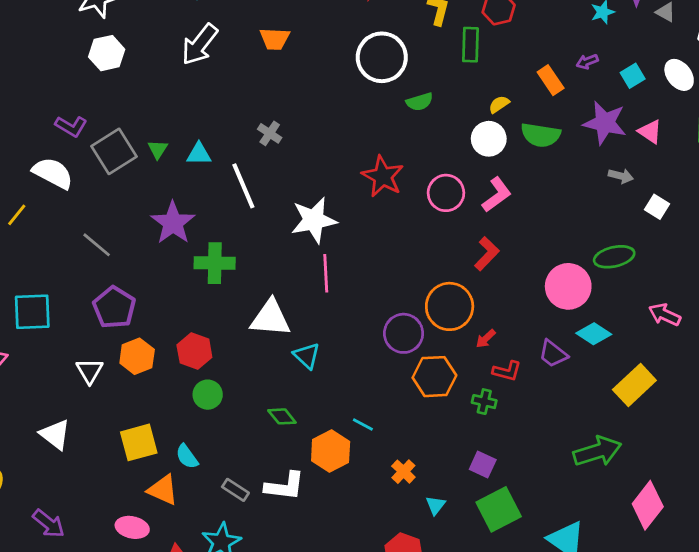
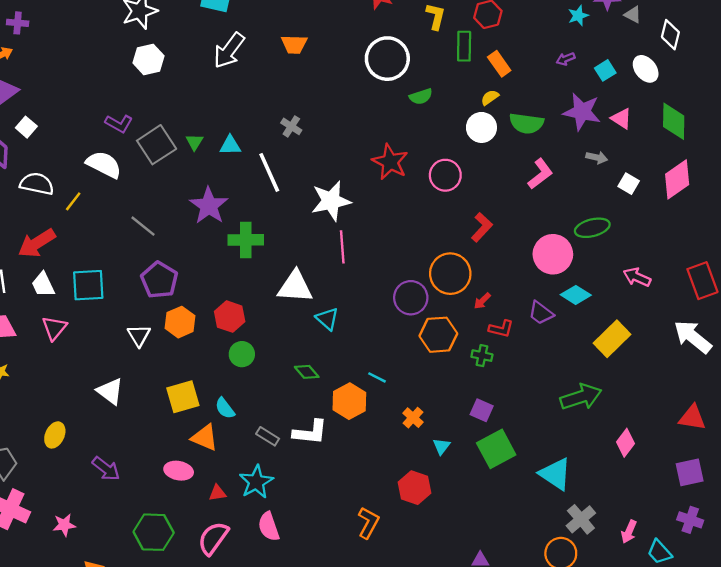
orange rectangle: (551, 80) -> (499, 64), moved
pink L-shape: (497, 195) -> (540, 174), moved
pink diamond: (648, 505) -> (625, 443), size x0.7

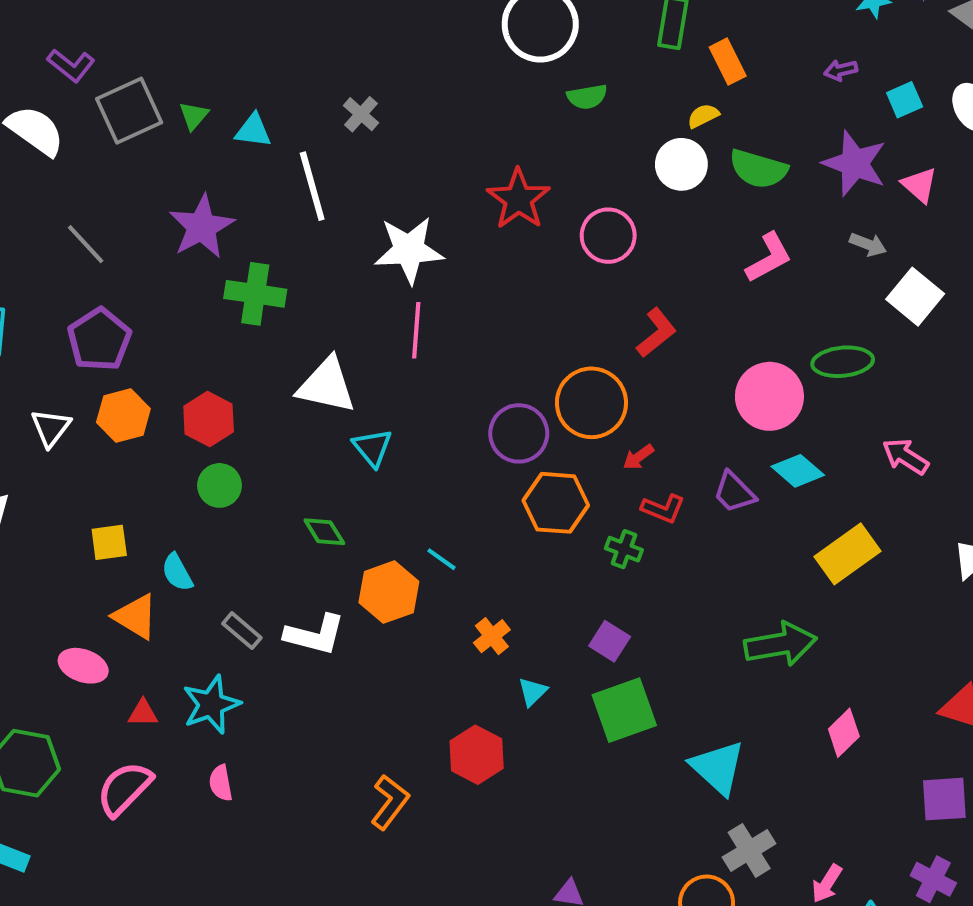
white square: (629, 184) -> (915, 297), size x1.5
yellow square: (183, 397) -> (109, 542), size x0.7
pink semicircle: (269, 527) -> (221, 783), size x0.7

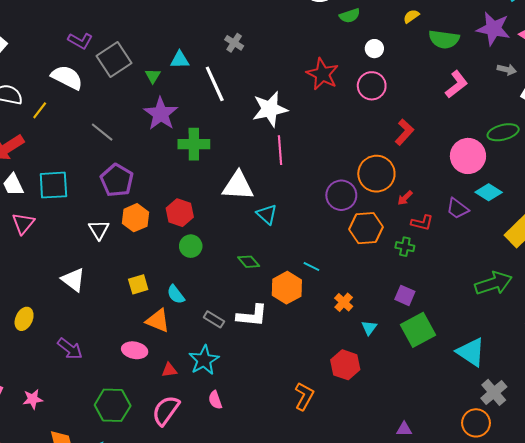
green triangle: (194, 116) -> (153, 76), moved
white circle: (681, 164) -> (374, 49), moved, size x0.7

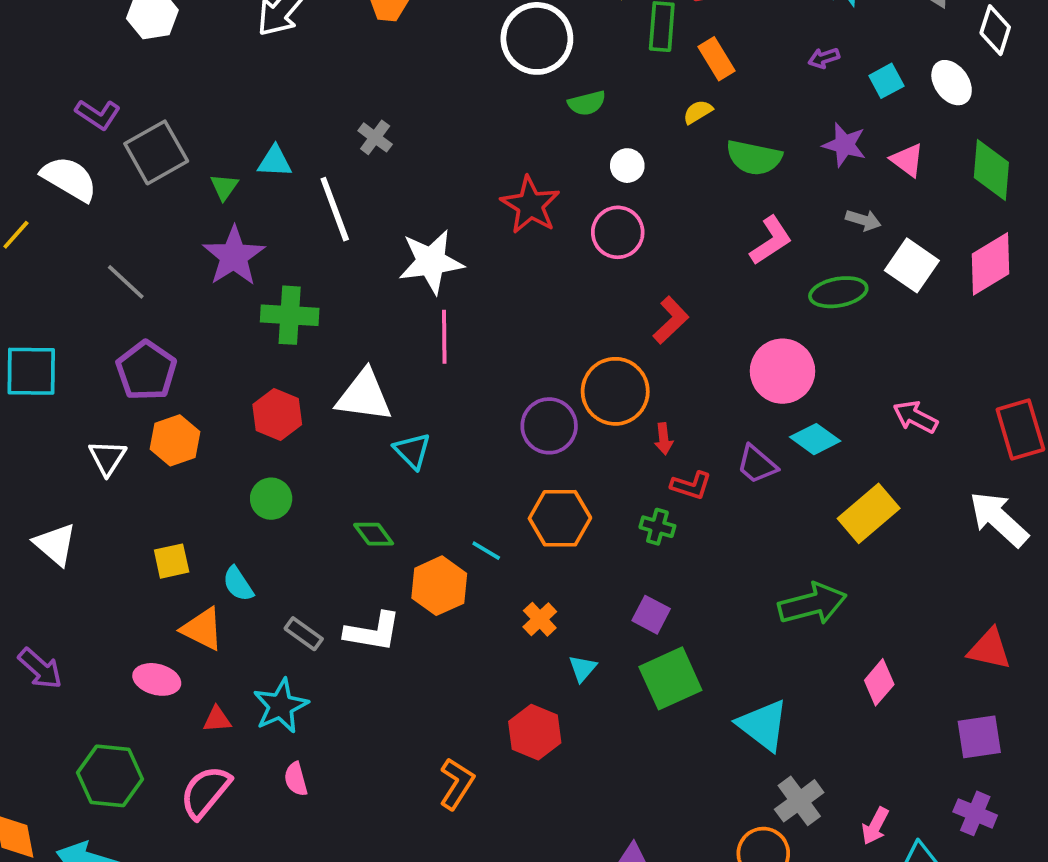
purple star: (493, 29) -> (844, 145), size x0.7
green ellipse: (503, 132) -> (838, 292), moved
red arrow: (405, 198) -> (664, 439), turned -56
red hexagon: (180, 213) -> (277, 414), moved
orange hexagon: (366, 228) -> (560, 518), moved

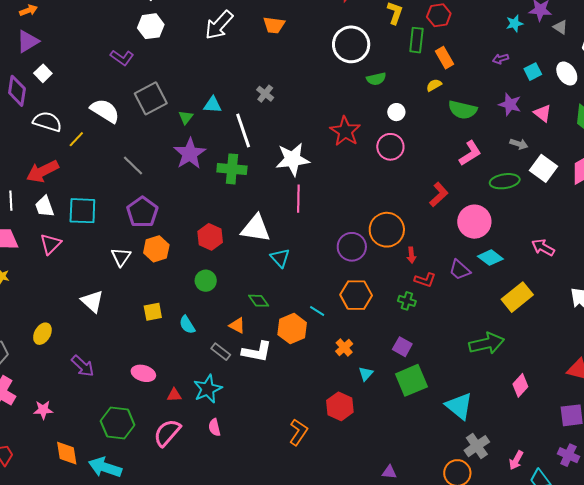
purple L-shape: (98, 114) -> (122, 58), moved
green cross: (290, 315) -> (232, 169), moved
red L-shape: (671, 320) -> (439, 195), moved
orange triangle: (202, 629) -> (237, 325), moved, size x0.7

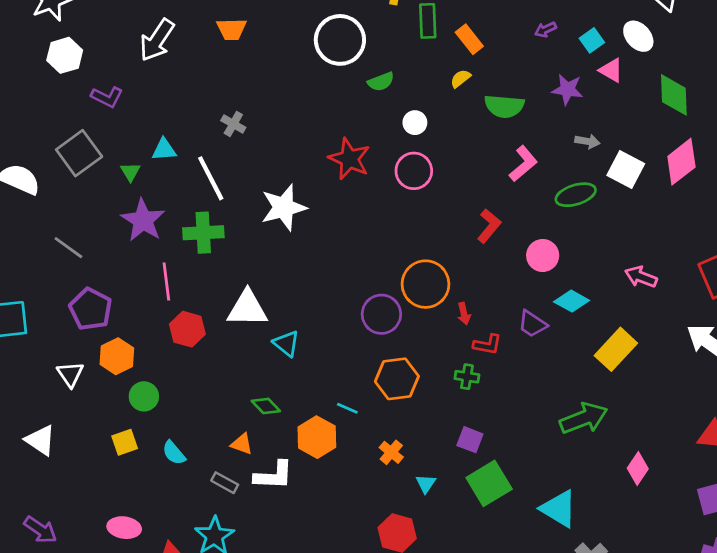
purple L-shape: (122, 58) -> (107, 97), moved
pink triangle: (543, 113) -> (611, 70), moved
pink line: (298, 199) -> (166, 281), moved
pink circle: (474, 222) -> (543, 256), size x0.7
green circle: (206, 281) -> (144, 396), moved

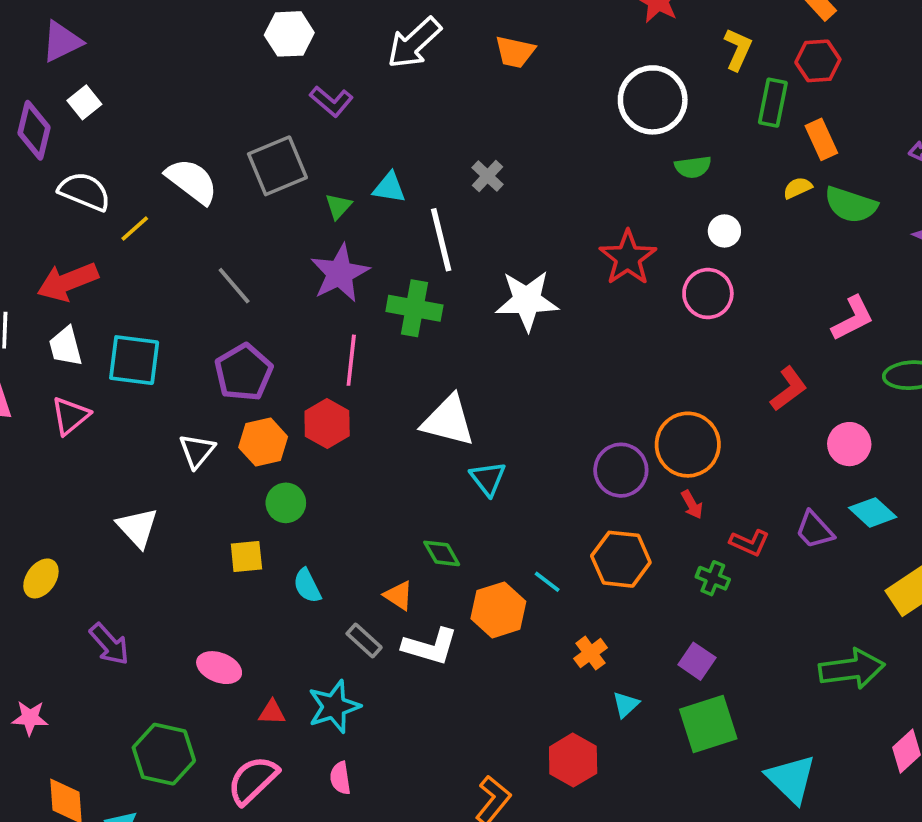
green semicircle: (504, 106) -> (851, 205), moved
red arrow: (464, 314) -> (692, 505), moved, turned -30
red hexagon: (187, 329) -> (327, 424), moved

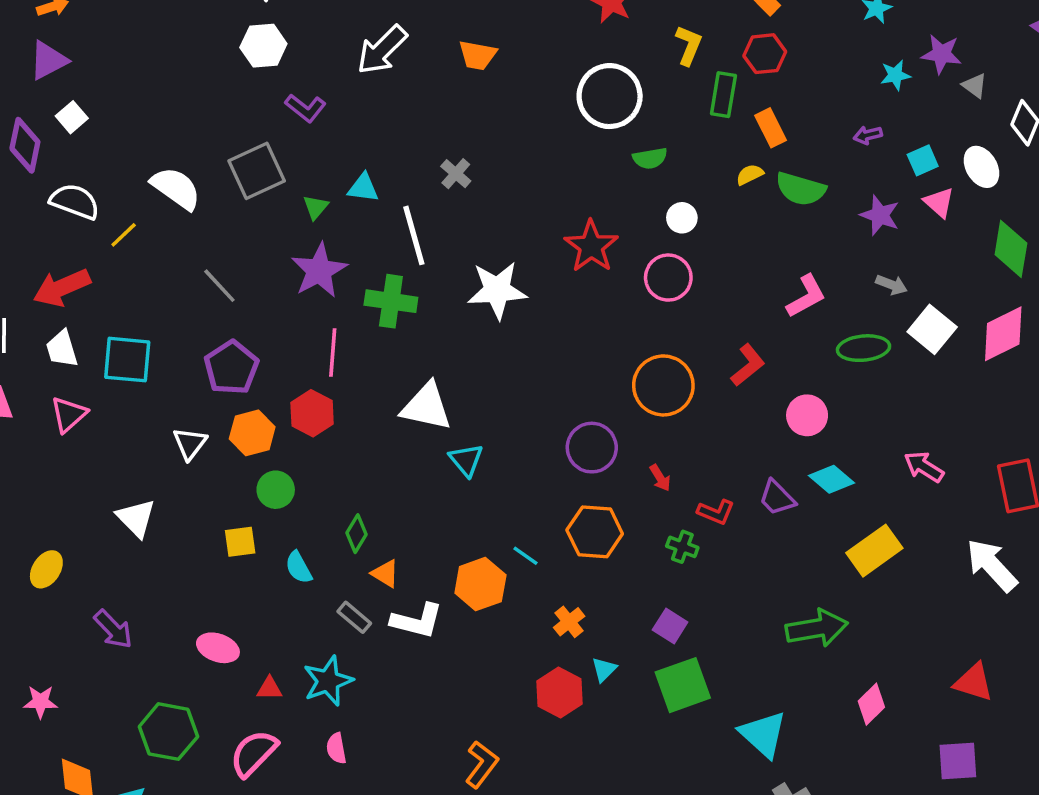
orange circle: (688, 445) -> (663, 385), moved
green diamond: (442, 553) -> (357, 534), moved, turned 63
red hexagon: (573, 760) -> (559, 692), moved

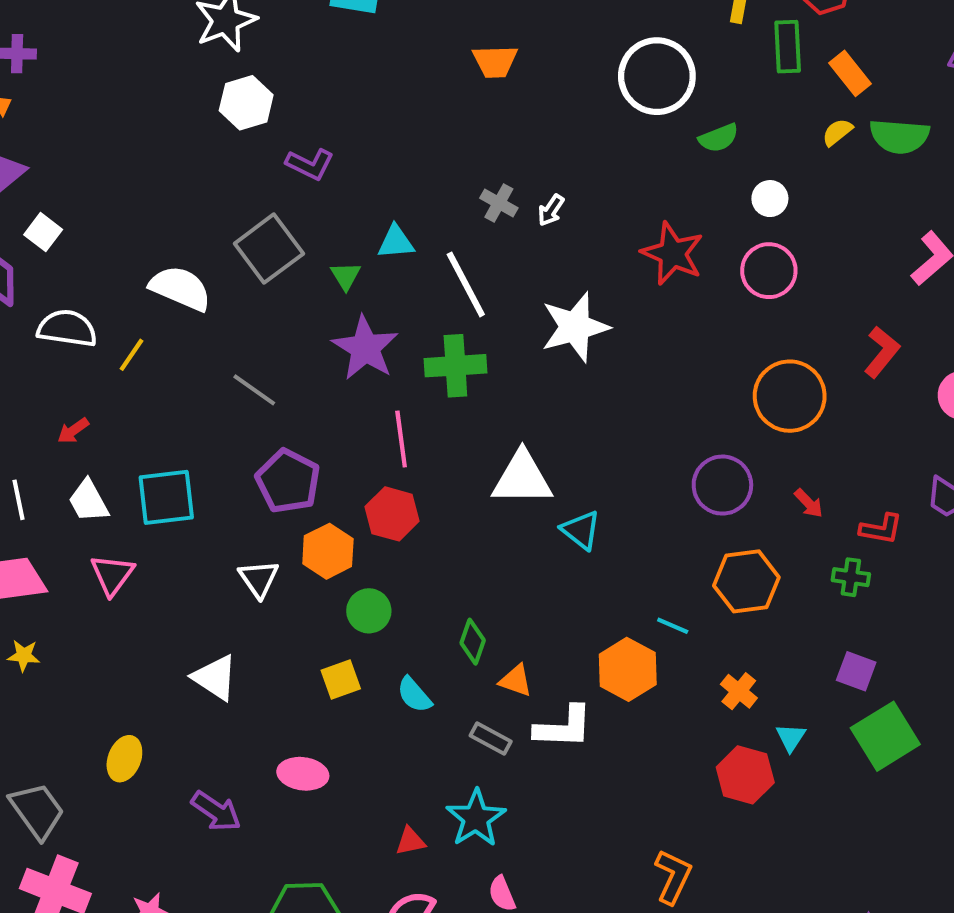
white arrow: (382, 50) -> (551, 210), moved, size x0.5
red arrow: (62, 288) -> (73, 431), size x0.5
pink ellipse: (218, 648) -> (303, 774), moved

